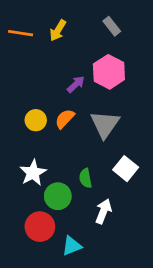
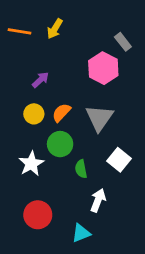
gray rectangle: (112, 26) -> (123, 42), moved
purple arrow: (76, 84) -> (40, 80), moved
green circle: (58, 196) -> (60, 144), moved
cyan triangle: (72, 246) -> (81, 233), moved

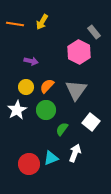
purple arrow: (40, 80) -> (31, 61), turned 56
white star: (31, 164) -> (17, 110), moved
green semicircle: (81, 169) -> (62, 129), turned 48
cyan triangle: (81, 233) -> (51, 158), moved

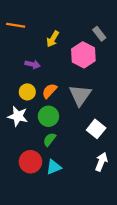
yellow arrow: (42, 22) -> (53, 39), moved
white star: (17, 110) -> (18, 116), turned -30
green semicircle: (62, 129) -> (50, 140), moved
white arrow: (75, 153) -> (101, 162), moved
red circle: (29, 164) -> (30, 162), moved

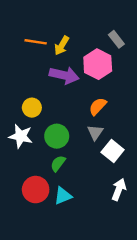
orange line: (16, 25) -> (36, 42), moved
purple arrow: (33, 64) -> (64, 75), moved, size x1.6
orange semicircle: (50, 91) -> (98, 106), moved
gray triangle: (80, 95) -> (95, 132), moved, size x0.6

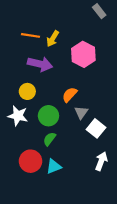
gray rectangle: (116, 39) -> (99, 11), moved
purple arrow: (64, 75) -> (40, 64), moved
orange semicircle: (98, 106) -> (70, 95), moved

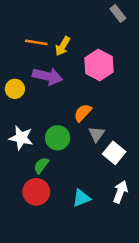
yellow circle: (27, 91) -> (15, 89), moved
green semicircle: (50, 139) -> (41, 165), moved
cyan triangle: (54, 166) -> (81, 198), moved

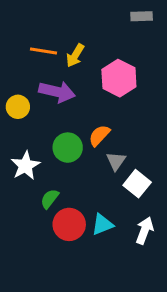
gray rectangle: (118, 14) -> (142, 16), turned -54
white star: (21, 138) -> (25, 166), turned 30
green circle: (58, 138) -> (68, 148), moved
red circle: (36, 192) -> (69, 224), moved
cyan triangle: (81, 198) -> (102, 224), moved

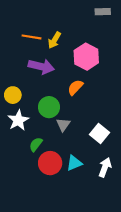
yellow circle: (18, 107) -> (13, 95), moved
orange semicircle: (99, 135) -> (75, 87), moved
gray triangle: (116, 161) -> (63, 125), moved

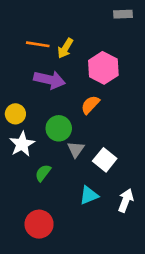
white square: (99, 133) -> (105, 160), moved
red circle: (50, 163) -> (39, 224), moved

